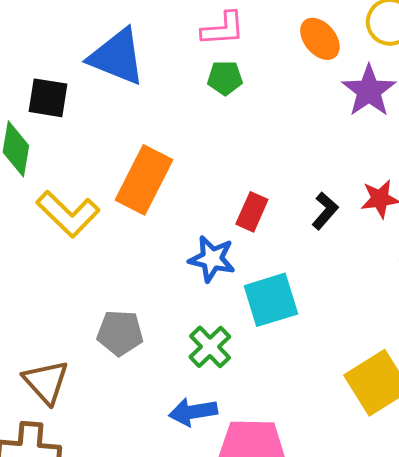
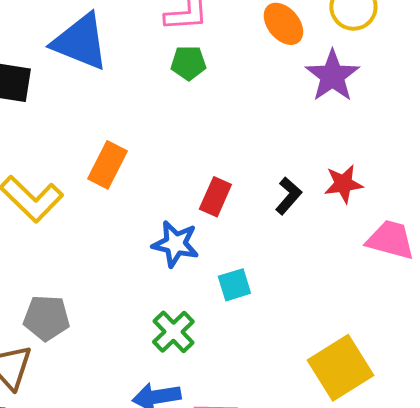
orange rectangle: (144, 180) -> (107, 165), size x0.7
cyan square: (271, 300) -> (234, 285), size x0.6
gray pentagon: (120, 333) -> (46, 318), moved

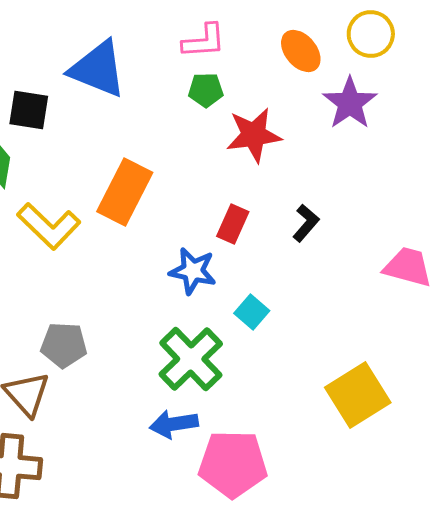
orange rectangle: (107, 165) -> (125, 192), size x1.4
red star: (343, 184) -> (254, 135), moved, size x1.4
cyan square: (234, 285) -> (252, 312), turned -32
green cross: (173, 332) -> (191, 359), size x1.5

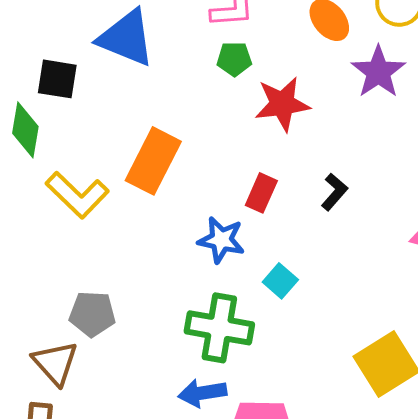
green cross: (191, 359) -> (219, 328), turned -36

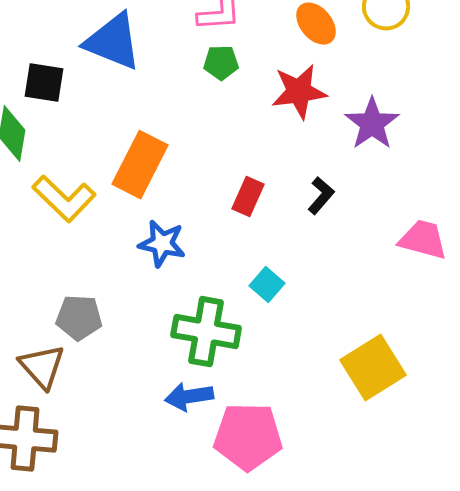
purple star: (378, 72) -> (372, 124), moved
red star: (282, 104) -> (299, 92), moved
blue star: (221, 240) -> (162, 244), moved

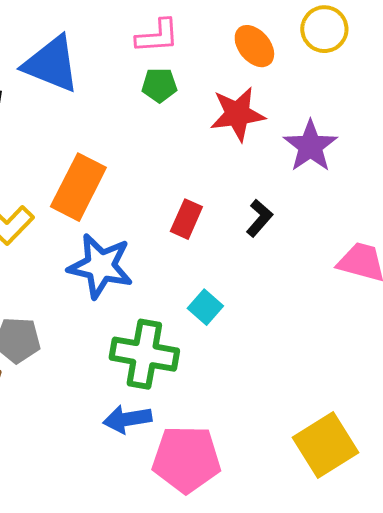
blue star: (162, 244) -> (100, 266), size x1.4
yellow square: (373, 368) -> (325, 445), moved

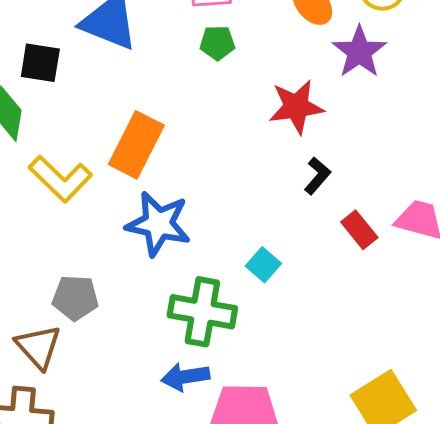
red star: (237, 114) -> (296, 107), moved
purple star: (310, 146) -> (359, 52), moved
red rectangle: (186, 219) -> (359, 230), moved, turned -63

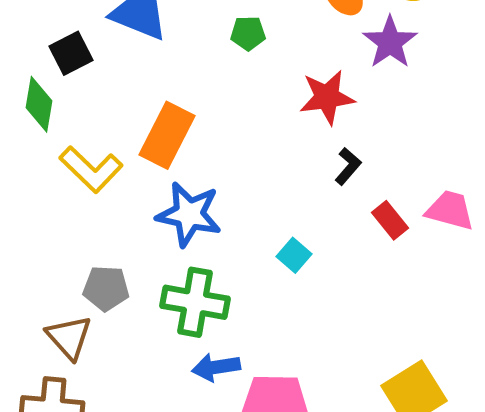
black square: (40, 63) -> (71, 53), turned -36
green cross: (202, 312) -> (195, 302), moved

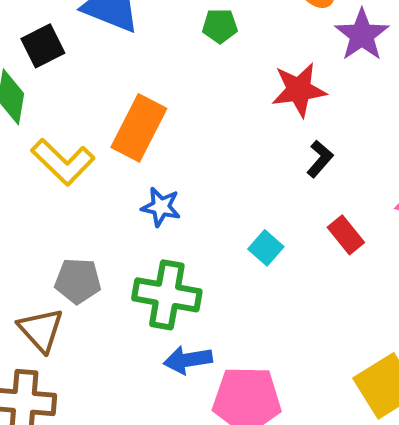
blue star: (189, 214) -> (161, 207), size x0.6
red rectangle: (390, 220) -> (346, 235), moved

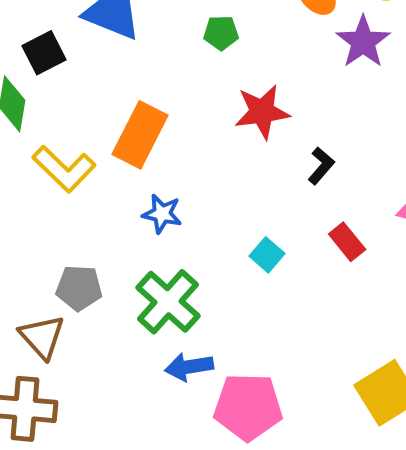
red star: (299, 90) -> (262, 112), moved
green cross: (167, 295) -> (168, 302), turned 32

